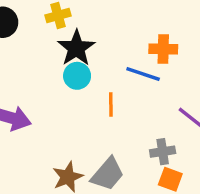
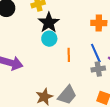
blue line: (143, 74) -> (96, 53), moved, turned 48
gray cross: (163, 152) -> (98, 69), moved

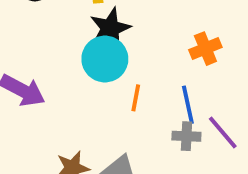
orange cross: (99, 23) -> (205, 49), turned -35
cyan circle: (49, 39) -> (105, 59), size x1.5

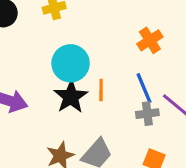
black star: (110, 28) -> (71, 97), moved

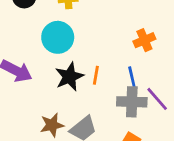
cyan circle: (71, 63) -> (58, 37), moved
gray cross: (147, 114) -> (132, 102), size x1.5

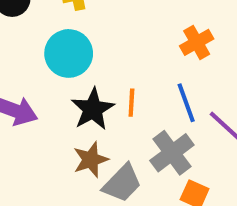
gray cross: (132, 102) -> (172, 153), moved, turned -32
brown star: (52, 125) -> (91, 160), moved

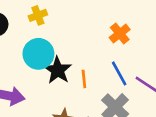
black star: (93, 109) -> (58, 70), moved

